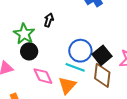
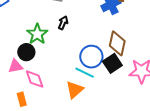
black circle: (29, 51) -> (26, 52), moved
brown diamond: (102, 75) -> (117, 43), moved
pink diamond: (43, 76) -> (35, 79), moved

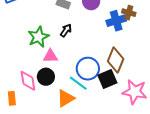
black circle: (26, 52) -> (46, 77), moved
pink triangle: (15, 66) -> (50, 56), moved

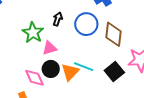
blue circle: (88, 69) -> (86, 24), moved
black square: (107, 79) -> (114, 71), moved
orange triangle: (66, 98) -> (70, 72), moved

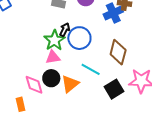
blue circle: (86, 24) -> (79, 38), moved
green star: (33, 33) -> (54, 40), moved
cyan line: (84, 67) -> (91, 69), moved

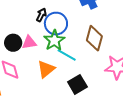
green star: (54, 40) -> (54, 40), moved
black circle: (51, 78) -> (13, 43), moved
black square: (114, 89) -> (77, 84), moved

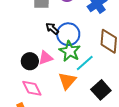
black arrow: (41, 15) -> (52, 29), turned -64
cyan line: (67, 55) -> (85, 63), turned -60

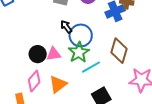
orange triangle: (67, 81) -> (58, 84), moved
pink diamond: (32, 88) -> (34, 81), turned 55

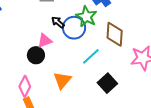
green star: (79, 52) -> (86, 17), moved
pink triangle: (54, 54) -> (45, 41), moved
pink diamond: (34, 81) -> (25, 86), moved

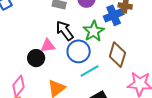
black arrow: (58, 22) -> (65, 31), size x1.5
blue circle: (74, 28) -> (79, 51), moved

